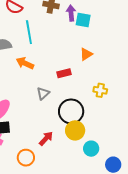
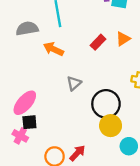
red rectangle: (64, 73) -> (98, 42), moved, turned -32
red arrow: (46, 139) -> (77, 153), moved

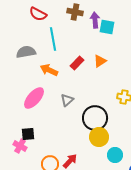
orange triangle: (123, 39) -> (100, 61), moved
red rectangle: (98, 42) -> (77, 63), moved
pink ellipse: (25, 103) -> (34, 98), moved

